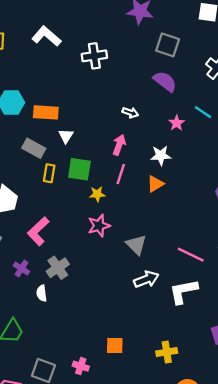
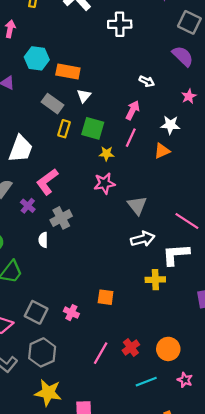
purple cross: (21, 268) -> (28, 206), moved
yellow cross: (167, 352) -> (155, 280), moved

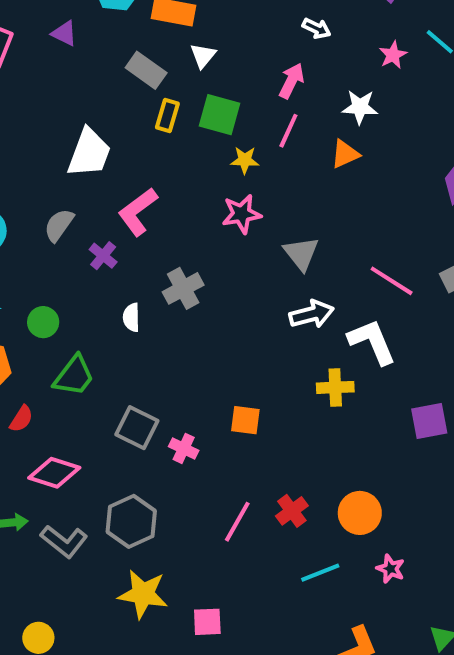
gray cross: (61, 218) -> (183, 288), moved
white L-shape: (176, 254) -> (372, 342), turned 72
gray square: (36, 312) -> (137, 428), moved

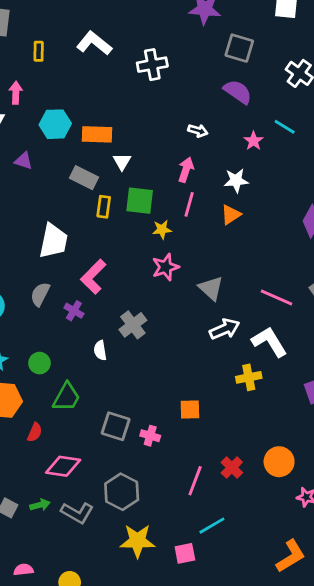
cyan line: (320, 573) -> (212, 526), moved

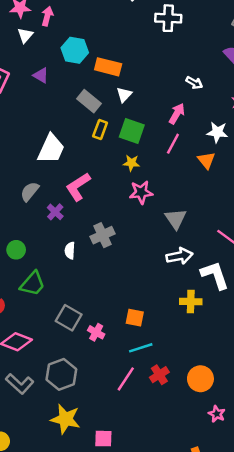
orange triangle: (231, 215) -> (206, 160), turned -48
yellow star: (162, 229) -> (131, 163), moved
cyan line: (212, 526) -> (141, 348), moved

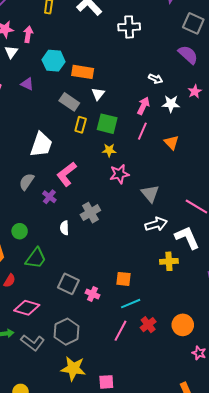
white star: (217, 132) -> (171, 104), moved

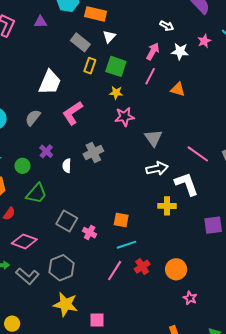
purple triangle: (27, 84) -> (40, 22), turned -32
orange triangle: (171, 142) -> (178, 89), turned -35
purple cross: (49, 197) -> (46, 151), moved

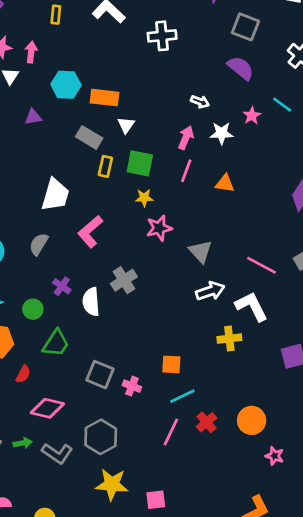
white semicircle: (67, 166) -> (91, 302), size x1.5

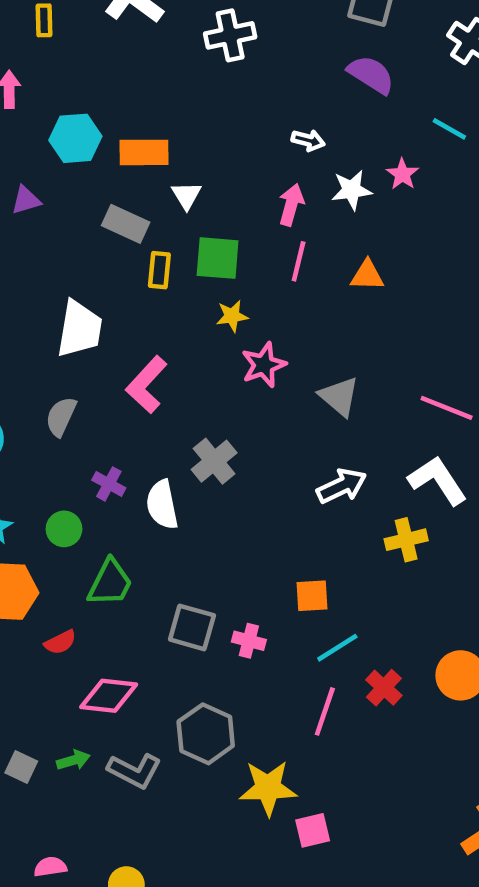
pink star: (252, 116) -> (402, 174), moved
white arrow: (210, 291) -> (342, 486), moved
red semicircle: (23, 374) -> (60, 642), turned 42
yellow star: (112, 484) -> (268, 788), moved

